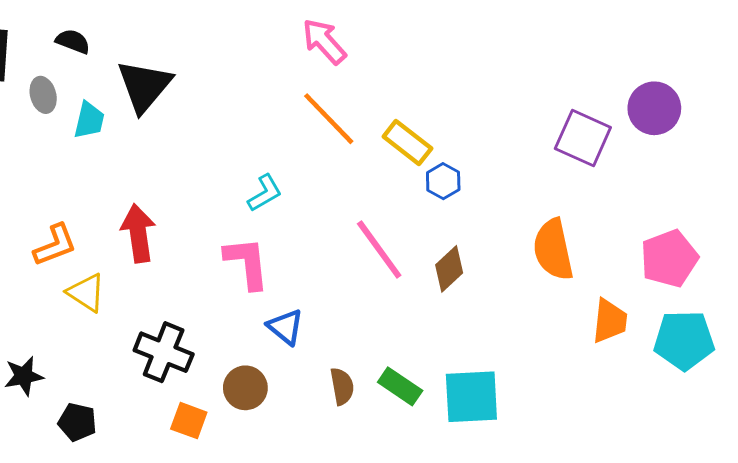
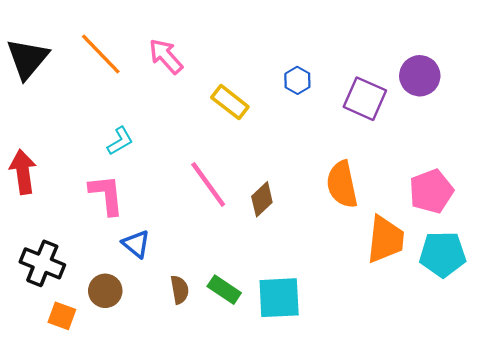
pink arrow: (324, 41) -> (166, 56), moved
orange line: (329, 119) -> (101, 54), moved
blue hexagon: (443, 181) -> (297, 80), moved
orange trapezoid: (610, 321) -> (385, 239), size x1.4

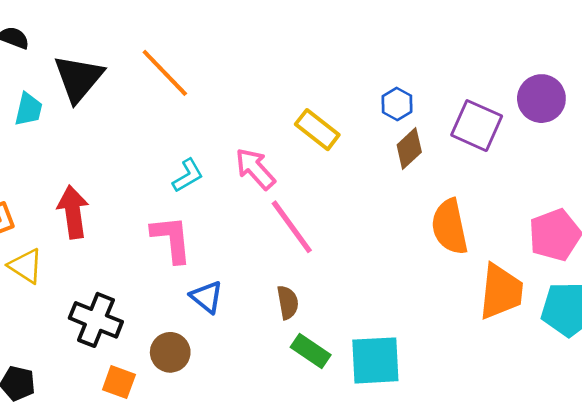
pink arrow: (166, 56) -> (255, 169), moved
brown diamond: (262, 199) -> (409, 148), moved
brown semicircle: (180, 290) -> (288, 302), moved

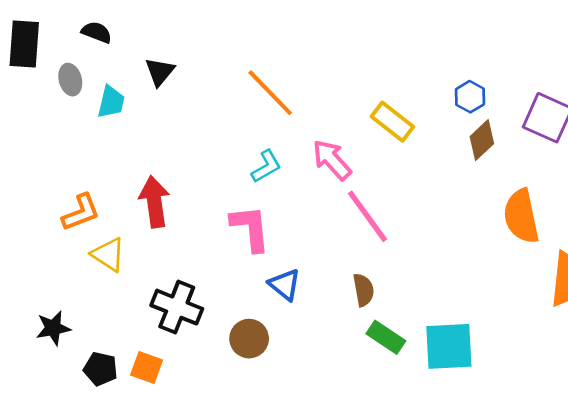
orange line: (165, 73) -> (270, 93), moved
black triangle: (78, 78) -> (160, 72), size x0.6
orange square: (119, 382) -> (147, 368), moved

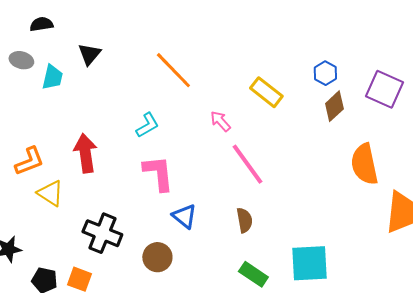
black semicircle: (97, 32) -> (41, 24), turned -30
gray ellipse: (70, 80) -> (21, 60), turned -60
pink arrow: (332, 160) -> (220, 121), size x0.7
cyan L-shape: (266, 166) -> (147, 125), moved
green rectangle: (386, 337) -> (253, 274), moved

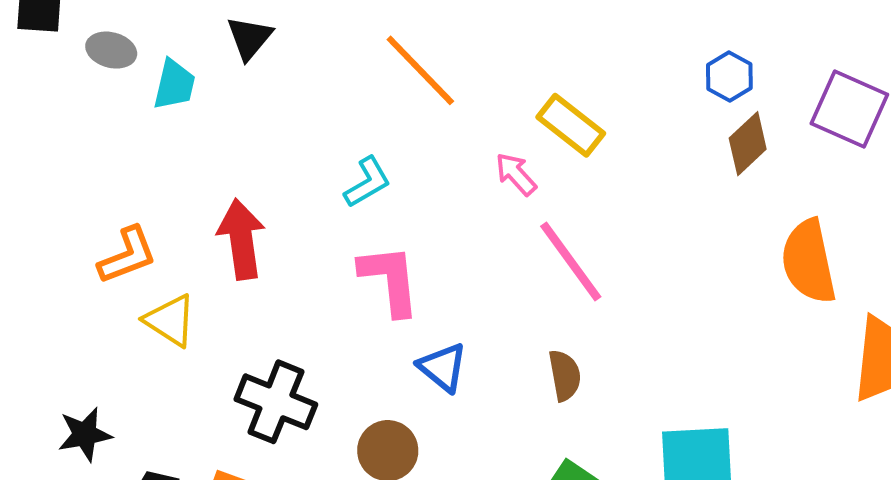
yellow rectangle: (266, 92) -> (571, 125), moved

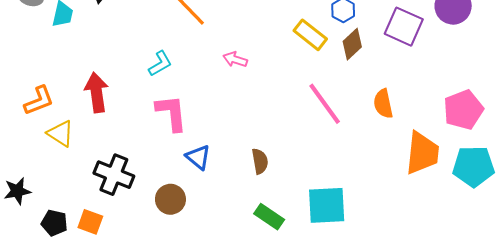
yellow rectangle: (571, 125) -> (310, 35), moved
pink arrow: (516, 174) -> (235, 59), turned -30
pink line: (571, 262) -> (325, 104), moved
orange semicircle: (809, 262) -> (383, 104), size x0.7

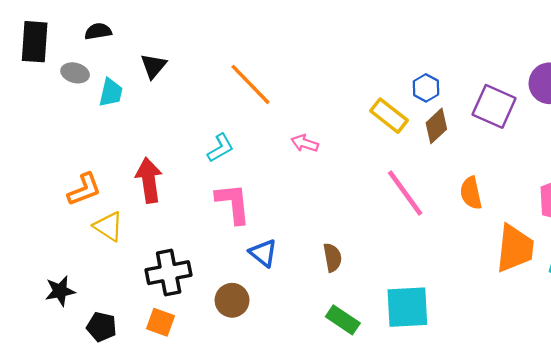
black cross: (114, 175) -> (169, 273), turned -33
orange square: (90, 222) -> (160, 322), moved

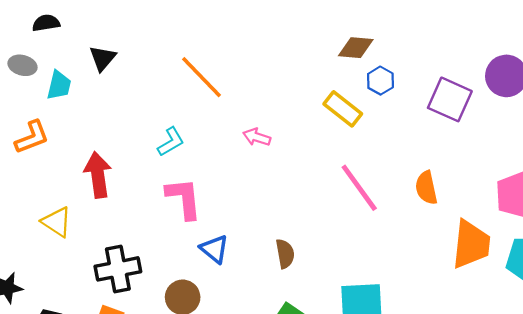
brown diamond: (436, 126) -> (356, 48), moved, turned 48
orange L-shape: (84, 189) -> (32, 137), moved

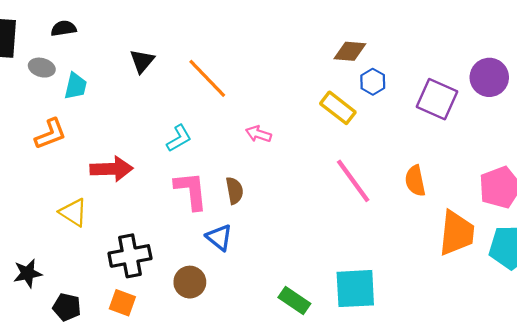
black triangle: (103, 58) -> (142, 61), moved
red arrow: (98, 175) -> (111, 169), turned 96
brown semicircle: (285, 254) -> (234, 191), moved

